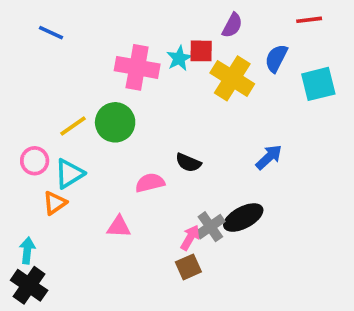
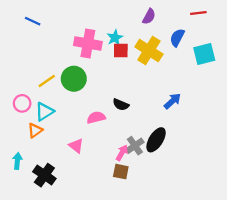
red square: (201, 51) -> (121, 51), moved
black ellipse: (243, 218) -> (156, 140), turned -30
pink triangle: (119, 227) -> (76, 146), turned 35
brown square: (188, 267) -> (121, 172), turned 35
black cross: (29, 285) -> (44, 175), moved

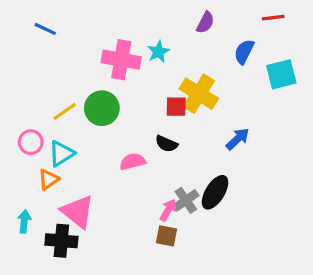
red square: (121, 51) -> (176, 107), moved
yellow cross: (149, 51) -> (199, 94), moved
pink triangle: (76, 146) -> (78, 212), moved, size x1.6
black cross: (44, 175) -> (61, 241), turned -30

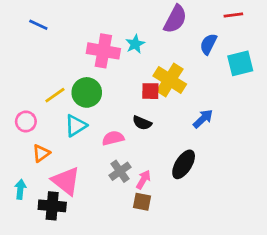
purple semicircle: (205, 23) -> (175, 19), size x1.5
cyan triangle: (61, 153) -> (76, 126), moved
gray cross: (186, 200) -> (120, 171), moved

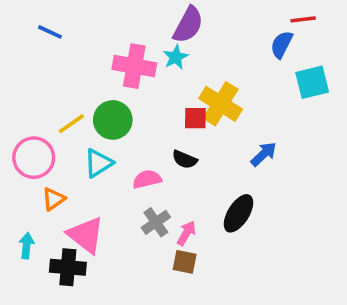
purple semicircle: (175, 19) -> (188, 25), moved
blue semicircle: (208, 44) -> (282, 45), moved
pink circle: (26, 121) -> (34, 158), size x1.5

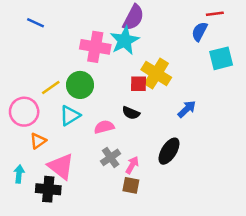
cyan star: (176, 57) -> (125, 40), size x1.6

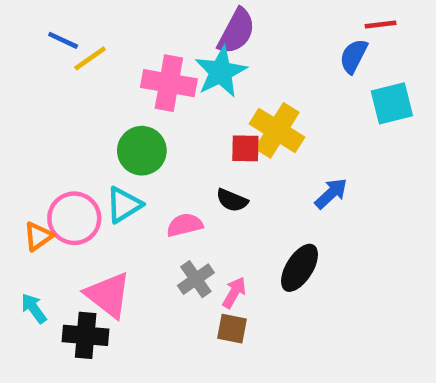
yellow line: (51, 88) -> (90, 58), moved
pink circle: (24, 112) -> (74, 218), moved
orange triangle: (38, 141) -> (38, 236), moved
cyan arrow: (19, 174) -> (34, 308), turned -42

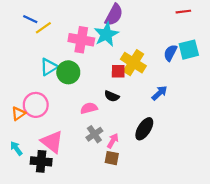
blue semicircle: (354, 56) -> (170, 53), moved
cyan triangle: (124, 205) -> (49, 67), moved

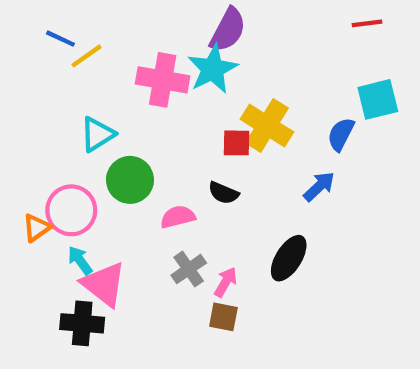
blue semicircle: (170, 53) -> (341, 134), moved
green circle: (68, 72) -> (130, 180), moved
cyan arrow: (16, 148) -> (80, 260), moved

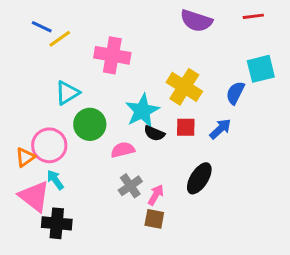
purple semicircle: (228, 30) -> (196, 21), moved, turned 80
cyan star: (213, 69) -> (142, 111), moved
red square: (236, 143) -> (186, 127), moved
pink triangle: (104, 284) -> (34, 196), moved

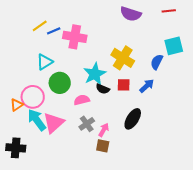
blue line: (42, 27) -> (54, 31), moved, turned -48
cyan arrow: (55, 180) -> (37, 120), size x1.6
pink triangle: (34, 196) -> (54, 123), moved, turned 40
black cross: (57, 223) -> (16, 148), moved

